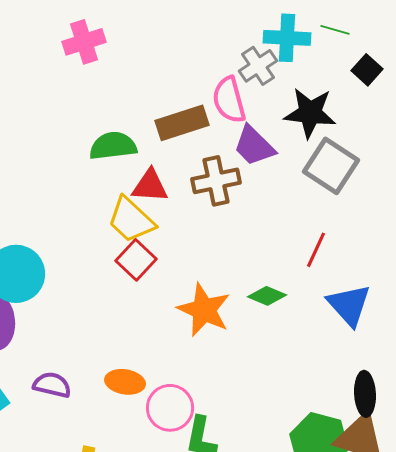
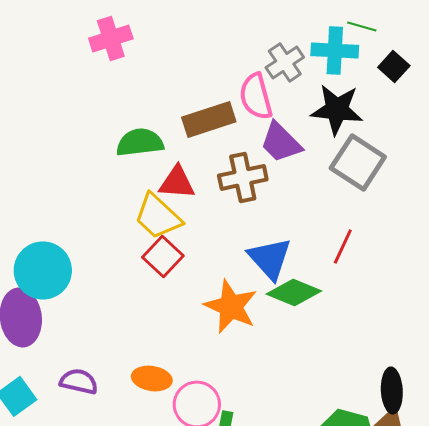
cyan cross: (287, 38) -> (335, 50), moved
green diamond: (267, 296) -> (294, 292), size x1.4
blue triangle: (349, 305) -> (270, 258), moved

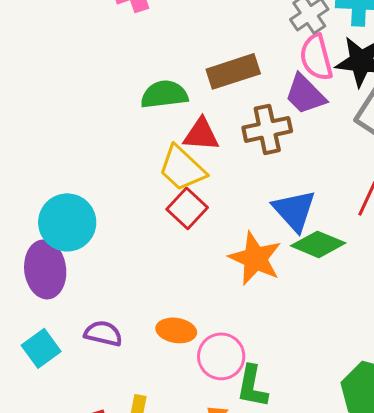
pink semicircle: (256, 96) -> (316, 57), moved

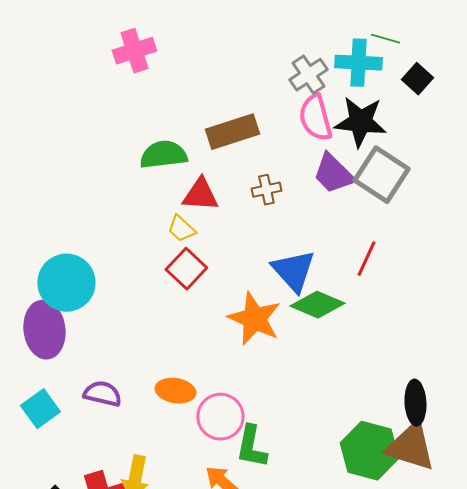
purple trapezoid: (305, 94) -> (333, 174), moved
brown cross: (267, 129) -> (266, 190), size x0.6
yellow trapezoid: (182, 168) -> (181, 229), size x0.6

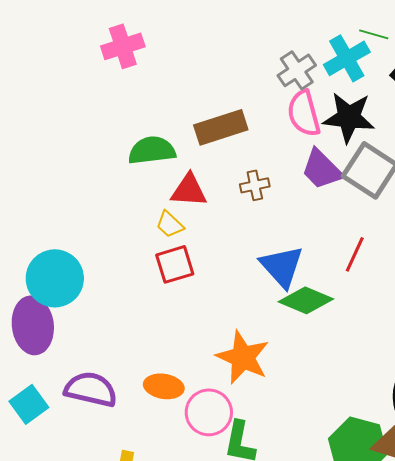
cyan cross: (358, 63) -> (347, 58), turned -33
red square: (186, 269) -> (175, 264), turned 30
orange star: (254, 319) -> (243, 357), moved
purple semicircle: (102, 394) -> (91, 389), size x1.4

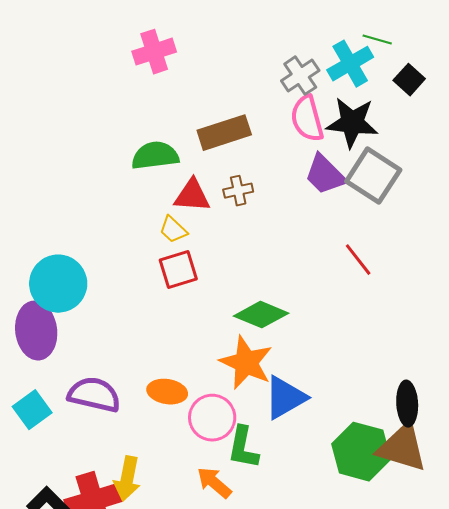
pink cross: (123, 46) -> (154, 52), moved
brown cross: (255, 185) -> (238, 191), moved
red line: (355, 254) -> (358, 260), turned -63
blue triangle: (282, 266) -> (285, 398), moved, turned 42
green diamond: (306, 300) -> (261, 315), moved

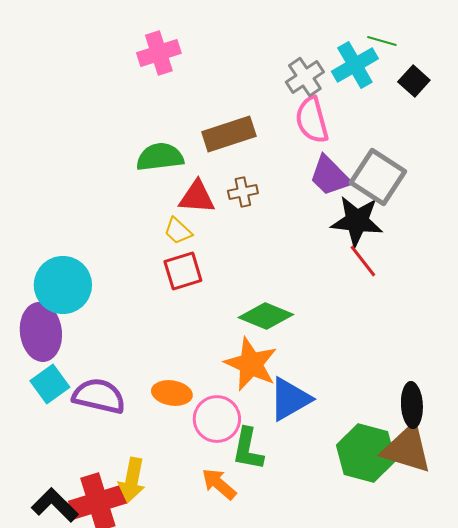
black star: (352, 123) -> (357, 221), moved
cyan square: (32, 410) -> (50, 384), moved

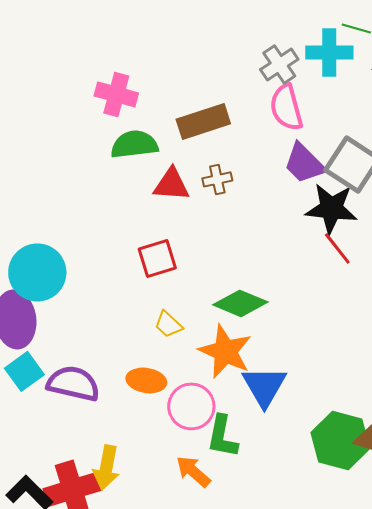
pink cross: (159, 53) -> (116, 94), moved, turned 33
cyan cross: (355, 65) -> (329, 52), turned 30
yellow trapezoid: (178, 231) -> (168, 324), moved
blue triangle: (290, 399) -> (264, 386), turned -30

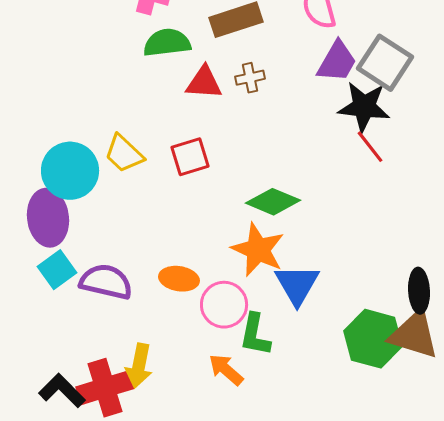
purple trapezoid: (304, 163) -> (337, 62), turned -105
yellow trapezoid: (168, 324) -> (124, 154), moved, size x1.4

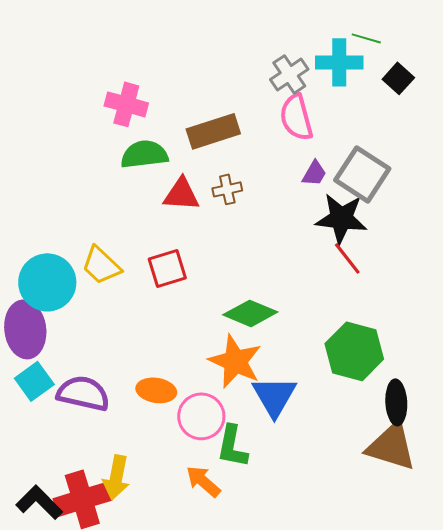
purple trapezoid: (337, 62) -> (314, 173), size x0.6
green hexagon: (373, 339) -> (354, 351), moved

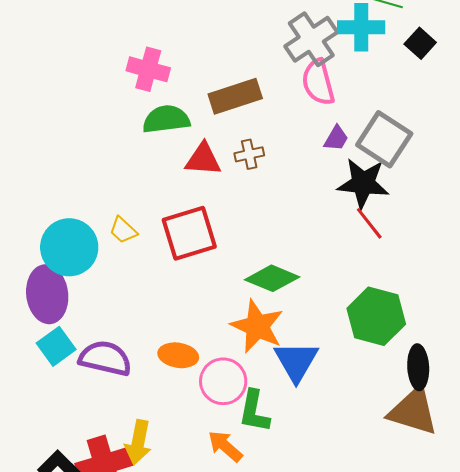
gray cross: (289, 74) -> (311, 39), size x1.4
yellow trapezoid: (101, 265) -> (123, 230), size x0.7
red square: (167, 268) -> (189, 233), size x1.4

